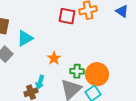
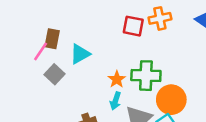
green cross: (77, 71) -> (146, 76), moved, size x1.6
cyan arrow: (40, 82) -> (115, 101), moved

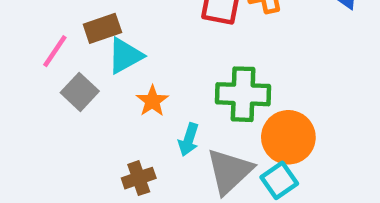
brown rectangle: (52, 39) -> (102, 28), moved, turned 60
orange star: (117, 79) -> (152, 101), moved

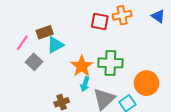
orange star: (152, 101) -> (82, 66), moved, size x1.5
orange circle: (288, 137) -> (146, 83), moved

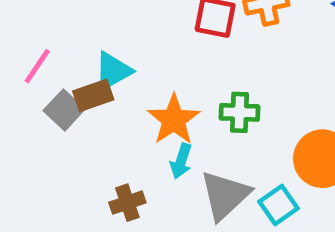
brown rectangle: (45, 32) -> (93, 95), moved
green cross: (110, 63) -> (240, 112), size x0.7

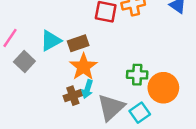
brown rectangle: (93, 95) -> (78, 43), moved
green cross: (240, 112) -> (137, 75), moved
brown cross: (127, 203) -> (73, 96), moved

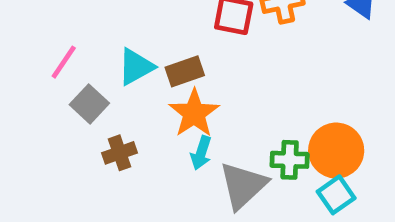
green cross: (137, 75) -> (290, 160), moved
brown cross: (73, 96) -> (120, 153), moved
cyan square: (140, 113) -> (336, 195), moved

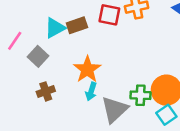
cyan triangle: (136, 67) -> (55, 28), moved
brown rectangle: (185, 71) -> (77, 25), moved
gray square: (89, 104) -> (38, 56), moved

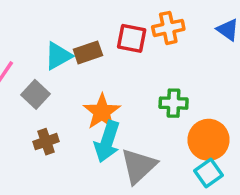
cyan arrow: (91, 91) -> (107, 142), size x1.6
green cross: (140, 95) -> (174, 103), moved

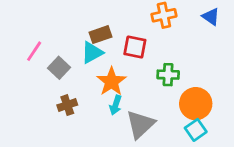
red square: (132, 38) -> (135, 47), moved
cyan triangle: (58, 56) -> (92, 53), moved
cyan arrow: (107, 142) -> (116, 105), size x0.6

